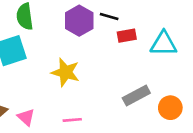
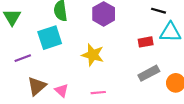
black line: (109, 17) -> (159, 11), moved
red rectangle: (127, 36) -> (146, 42), moved

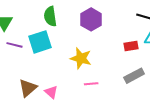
purple line: (23, 58) -> (14, 45), moved, turned 35
pink line: (98, 93) -> (91, 84), moved

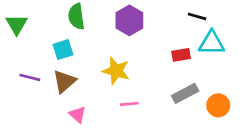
cyan square: (40, 42) -> (63, 50), size x0.7
purple line: (14, 45) -> (30, 77), moved
brown triangle: (28, 88) -> (64, 81), moved

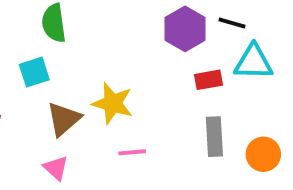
purple hexagon: (129, 20) -> (185, 29), moved
brown triangle: (64, 81) -> (64, 119), moved
gray rectangle: (185, 93) -> (214, 137), turned -65

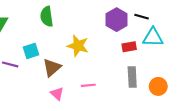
cyan square: (34, 72) -> (31, 51), moved
yellow star: (113, 103) -> (78, 46), moved
pink triangle: (56, 168) -> (57, 94), moved

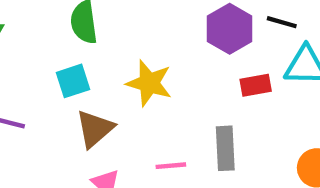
cyan square: (31, 51) -> (73, 81), moved
gray rectangle: (132, 77) -> (225, 148), moved

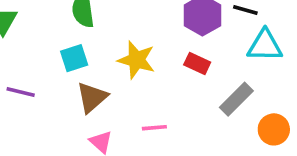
red rectangle: (256, 85) -> (197, 63), moved, turned 35
gray rectangle: (225, 148) -> (236, 99), moved, turned 48

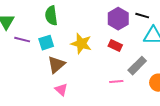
purple line: (21, 92) -> (22, 40), moved
pink line: (154, 128) -> (116, 82), moved

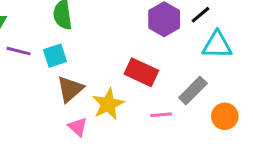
black line: (142, 16) -> (201, 15), turned -56
yellow star: (81, 44) -> (108, 104), moved, turned 30
red rectangle: (115, 46) -> (141, 72), moved, size x1.5

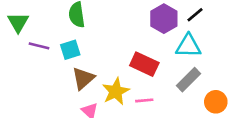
cyan triangle: (217, 45) -> (188, 46), moved
pink line: (161, 115) -> (144, 100), moved

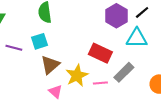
purple line: (39, 46) -> (14, 48), moved
gray rectangle: (188, 80) -> (124, 72), moved

